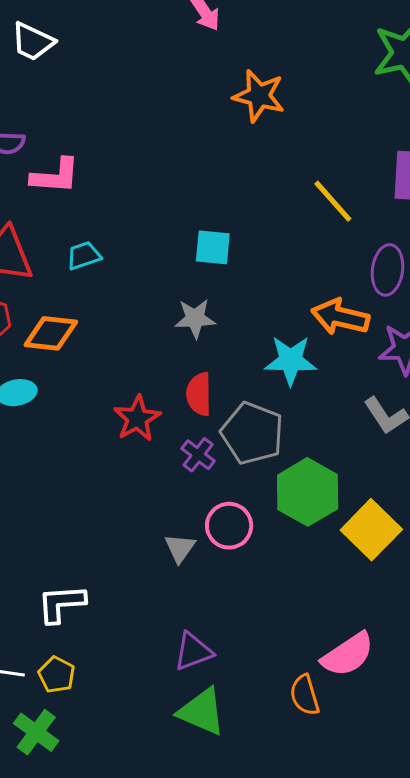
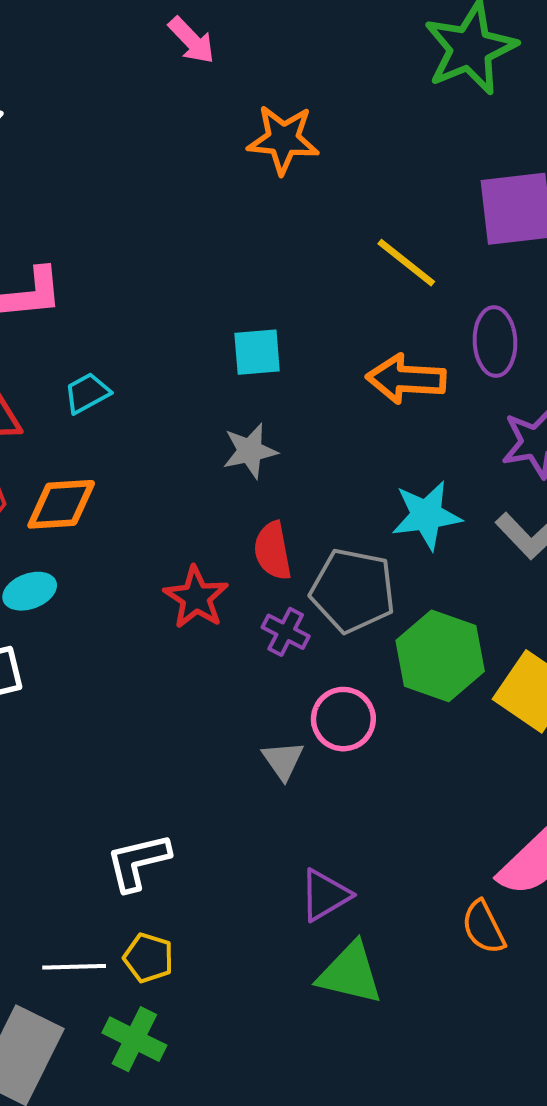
orange arrow: (340, 317) -> (406, 379), moved
cyan star: (291, 360) -> (426, 515), moved

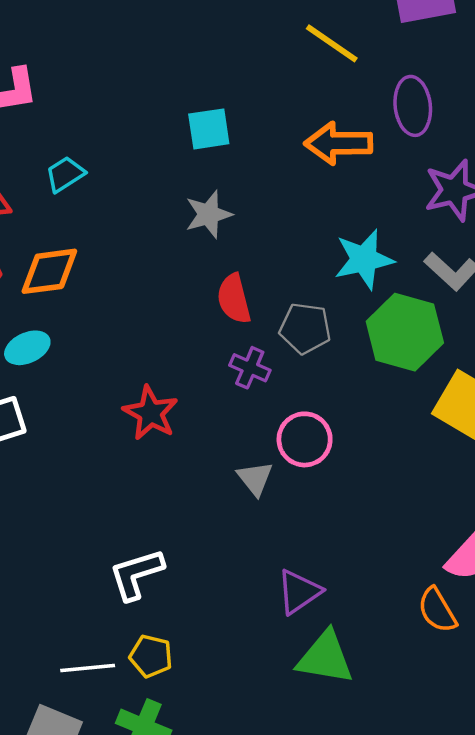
gray pentagon: (353, 590) -> (305, 328), size x0.7
red star: (196, 598) -> (151, 413), moved
green hexagon: (440, 656) -> (405, 332), moved

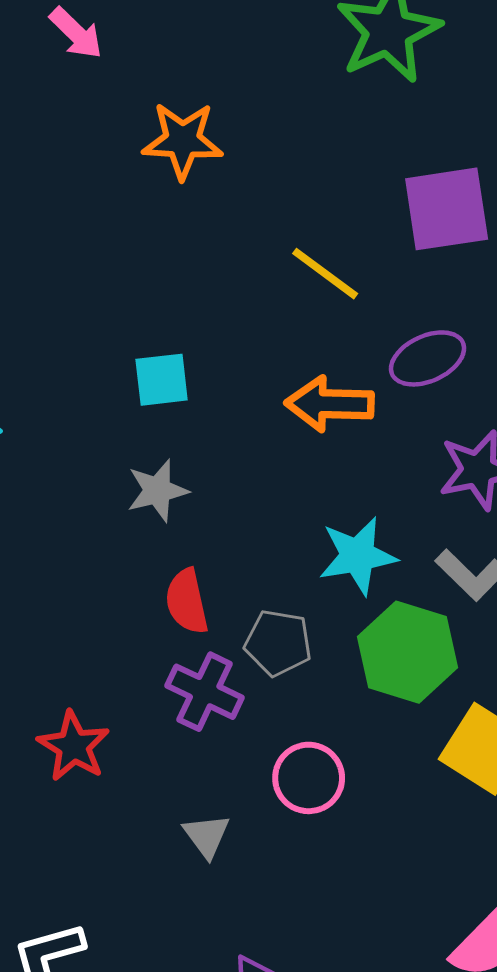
purple ellipse: (413, 106) -> (428, 358), turned 70
purple cross: (250, 368) -> (205, 692), size x1.4
pink circle: (305, 439) -> (309, 778), moved

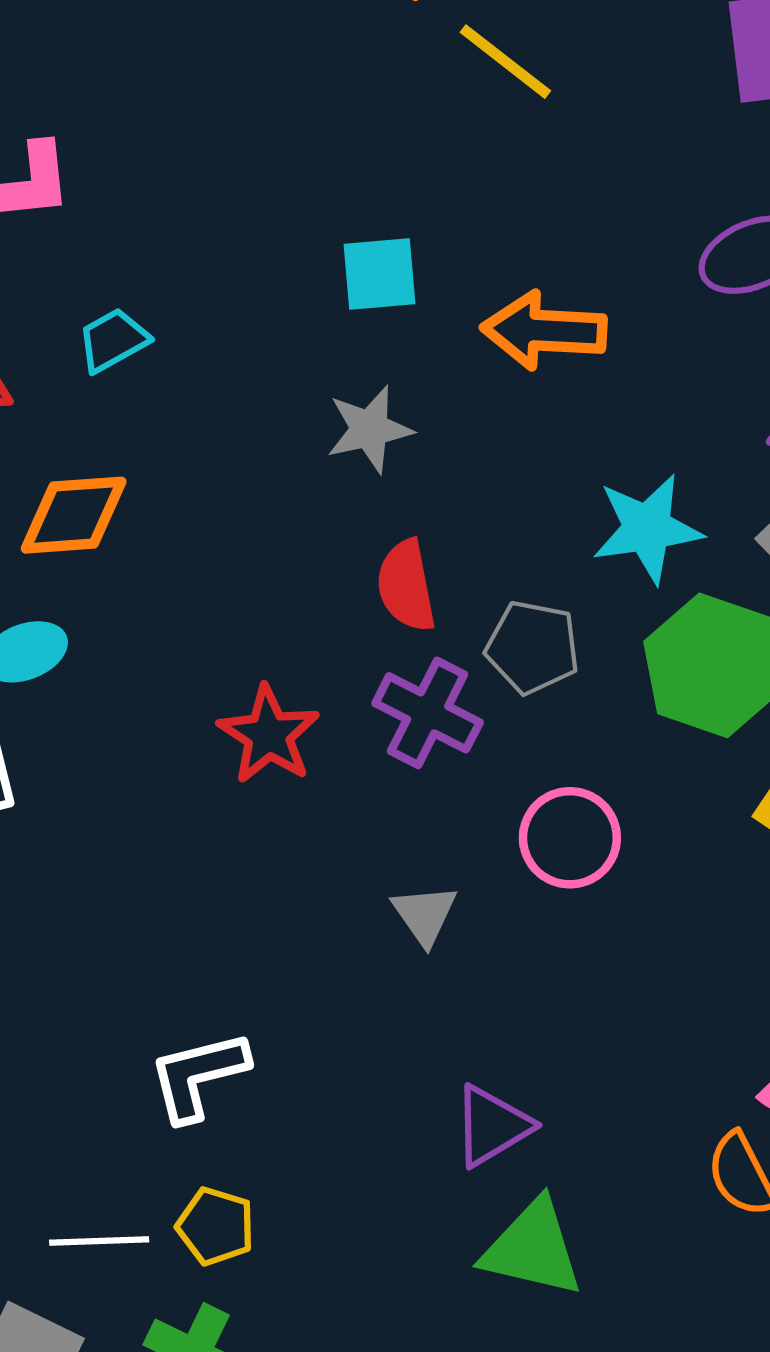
yellow line: (325, 274) -> (505, 62), moved
orange arrow: (330, 404) -> (544, 331), moved
red star: (74, 746) -> (269, 735), moved

